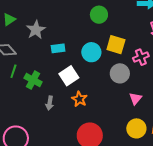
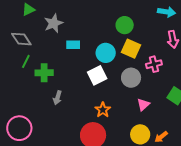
green circle: (99, 15) -> (125, 25), moved
white square: (69, 76) -> (97, 75), moved
green cross: (33, 80) -> (44, 73), turned -36
orange star: (79, 99) -> (103, 110), moved

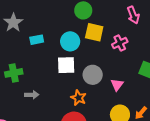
white square: (97, 75) -> (66, 65), turned 36
gray circle: (131, 78) -> (93, 75), moved
gray arrow: (57, 98) -> (32, 95), turned -96

